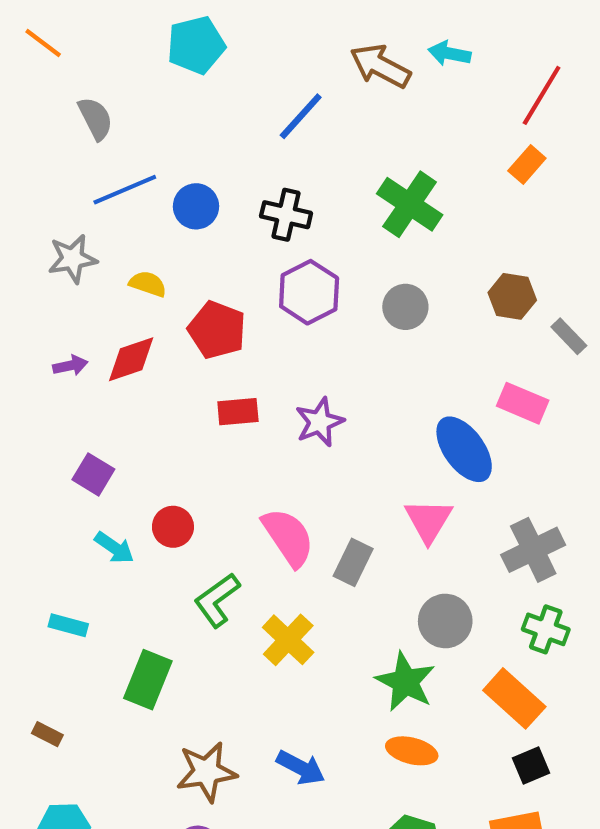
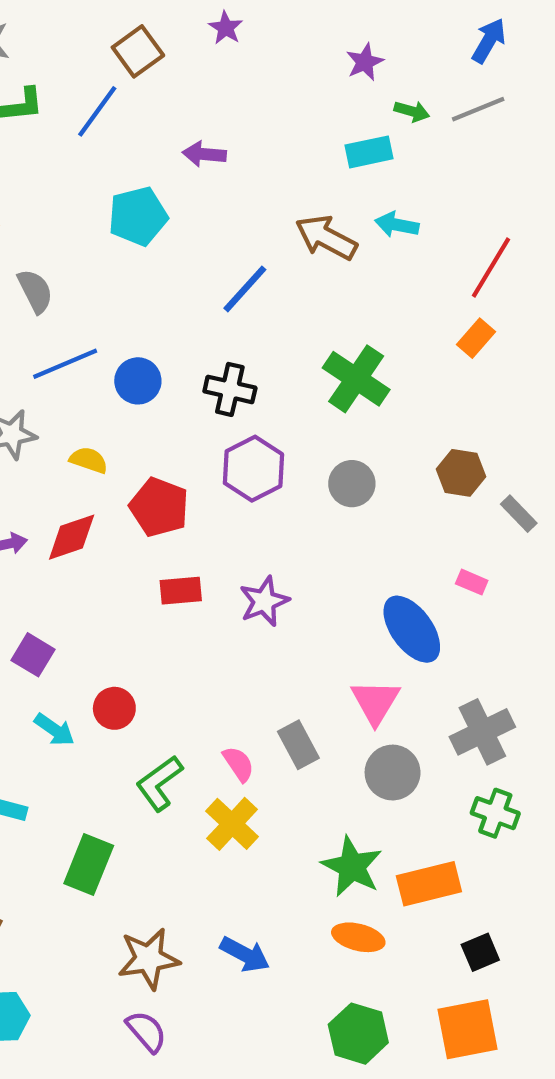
pink rectangle: (523, 403) -> (472, 582), size x0.6
pink semicircle: (288, 537) -> (238, 764), moved, size x0.6
gray rectangle: (353, 562) -> (298, 745), turned -54
gray circle: (445, 621) -> (393, 773), moved
orange rectangle: (514, 698) -> (429, 884), moved, turned -56

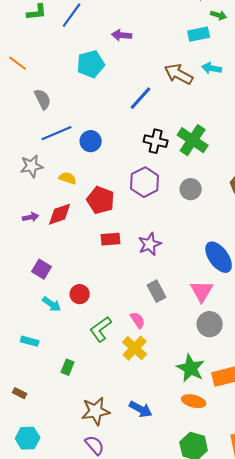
black cross: (230, 389) -> (156, 141), moved
gray rectangle: (298, 745) -> (157, 291), moved
green rectangle: (89, 865) -> (68, 367), size x0.6

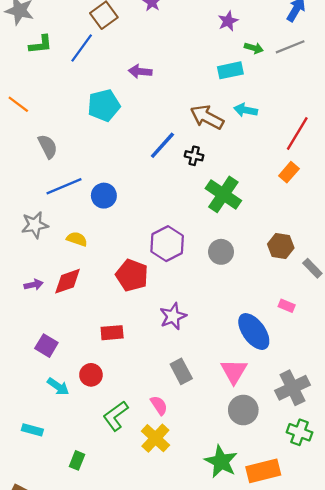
black cross: (156, 141) -> (194, 156), moved, size x0.7
red pentagon: (101, 200) -> (132, 275), moved
red rectangle: (111, 239) -> (112, 333), moved

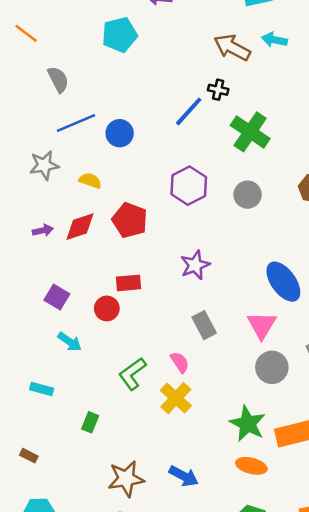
blue line: (162, 145) -> (189, 111), moved
red pentagon: (132, 275) -> (130, 220), moved
red circle: (91, 375) -> (107, 308), moved

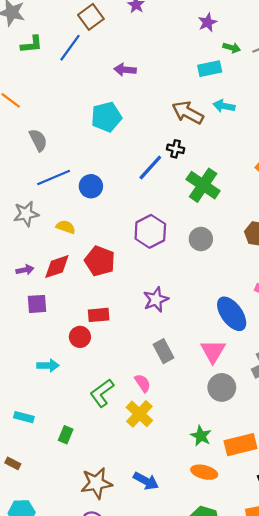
cyan pentagon: (120, 35) -> (106, 117), moved
purple square: (57, 297) -> (37, 304), moved, turned -35
cyan arrow: (70, 342) -> (48, 365), turned -35
cyan rectangle: (42, 389) -> (24, 417), moved
green star: (248, 424) -> (201, 436), size x0.7

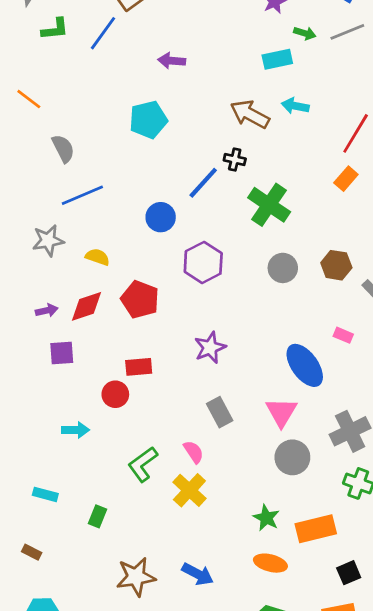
blue circle: (91, 186) -> (161, 217), moved
gray circle: (201, 239) -> (283, 268), moved

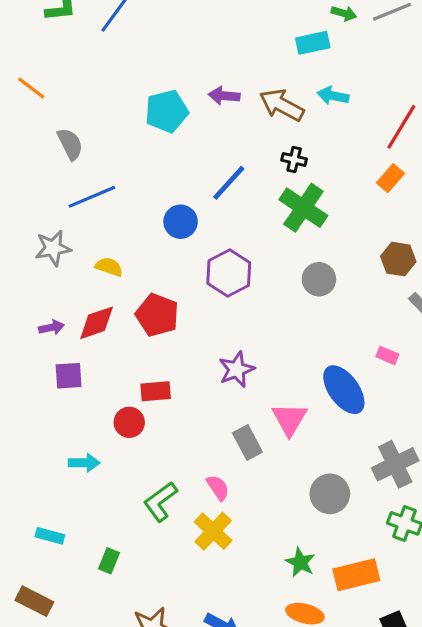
purple arrow: (172, 61) -> (224, 96), moved
black cross: (235, 159) -> (294, 159), moved
brown hexagon: (336, 265) -> (398, 259), moved
pink triangle: (281, 412) -> (289, 419), moved
brown rectangle: (32, 552) -> (34, 601), size x1.6

